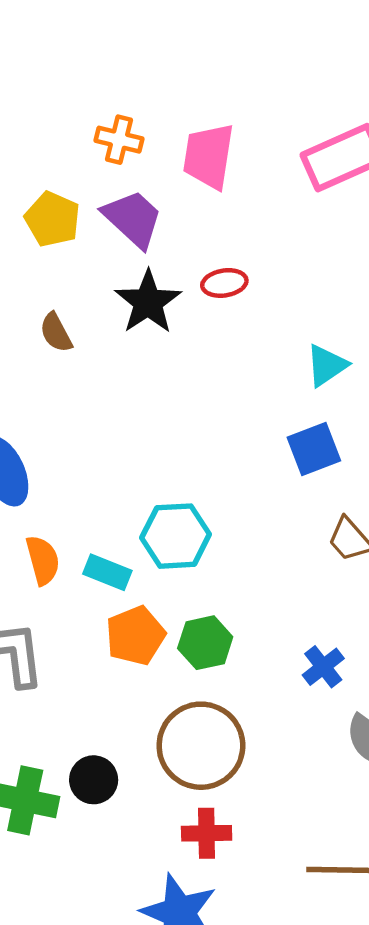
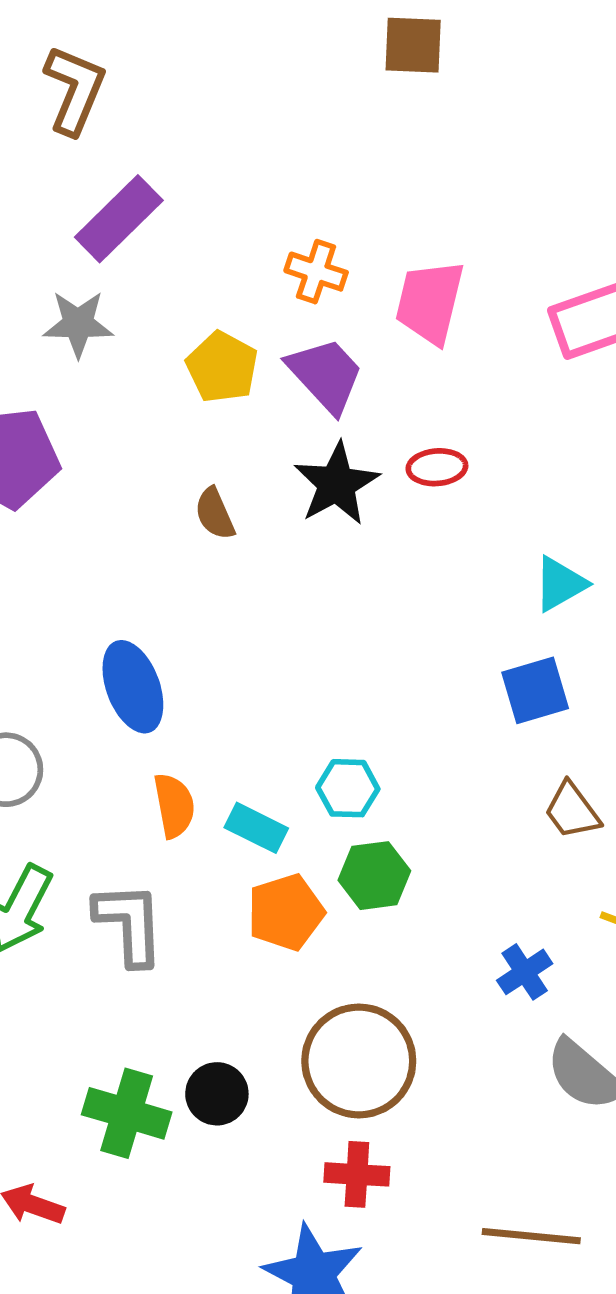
cyan hexagon: (176, 536) -> (348, 788), size x0.7
green hexagon: (205, 643) -> (374, 876), moved

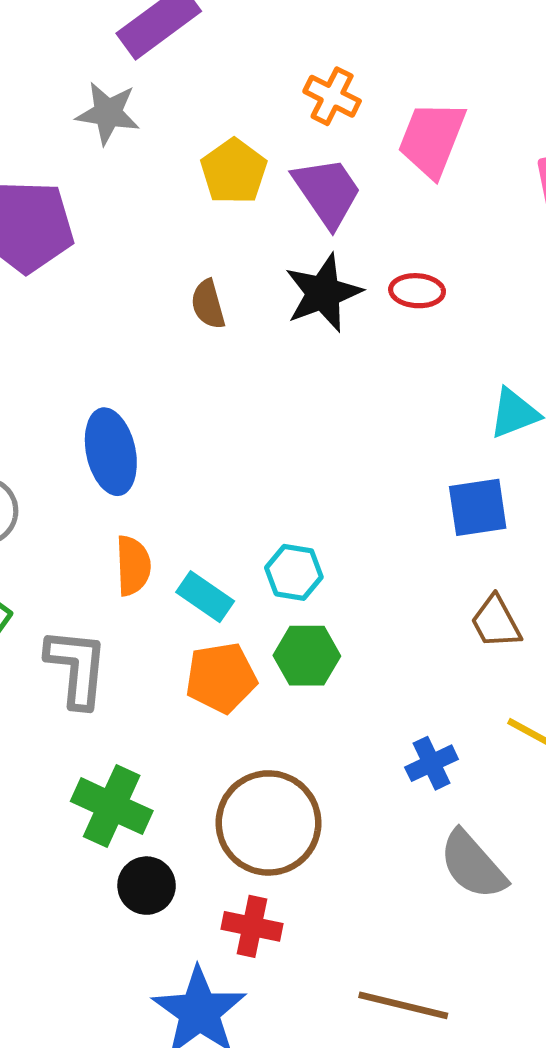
black circle: (217, 1094) -> (147, 886), moved
green cross: (127, 1113) -> (112, 806), moved

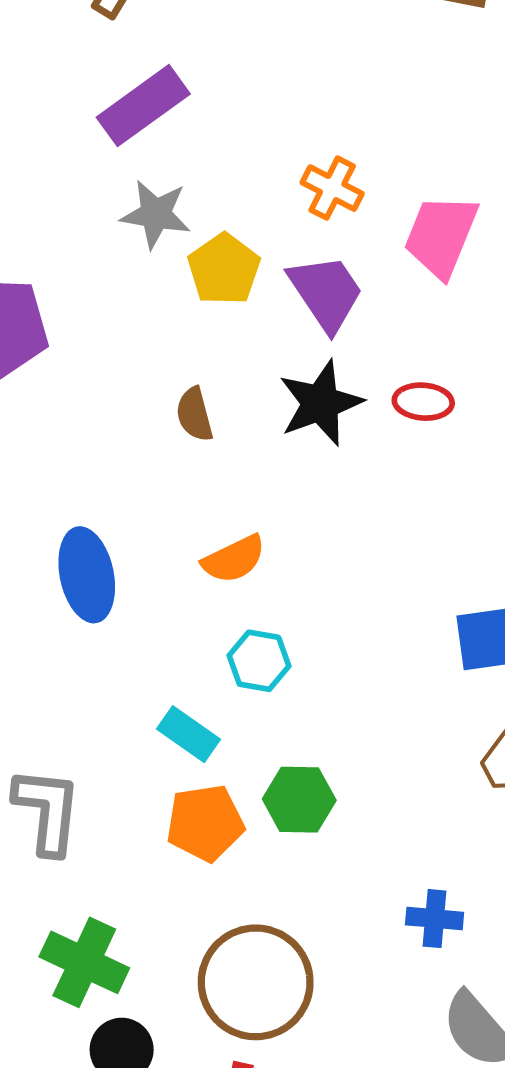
gray star: (108, 113) -> (156, 214), moved
orange semicircle: (133, 566) -> (234, 559), moved, turned 66
cyan hexagon: (294, 572) -> (259, 661), moved
blue cross: (432, 763) -> (435, 919), turned 30

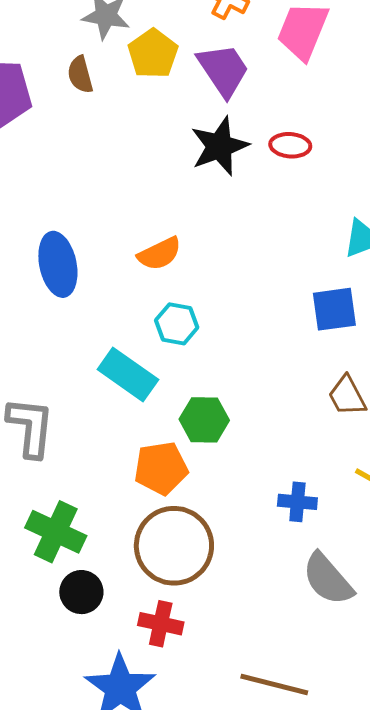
brown semicircle: (194, 414) -> (80, 75), moved
cyan rectangle: (188, 734) -> (128, 374), size x1.4
orange pentagon: (205, 823) -> (161, 468), moved

